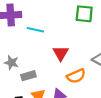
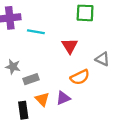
red triangle: (61, 53) -> (70, 46), moved

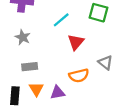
cyan line: (36, 32) -> (61, 20), moved, turned -63
gray star: (13, 67) -> (23, 37), moved

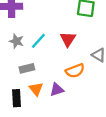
cyan line: (61, 20) -> (38, 41), moved

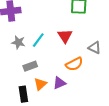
orange triangle: (36, 89) -> (40, 84), turned 32

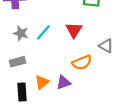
gray rectangle: (30, 66) -> (17, 62), moved

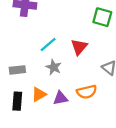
gray star: (21, 33) -> (54, 67), moved
orange semicircle: (82, 63) -> (87, 92), moved

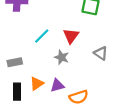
gray star: (54, 67) -> (62, 57), moved
orange semicircle: (87, 92) -> (79, 97), moved

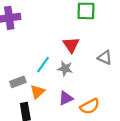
cyan line: (42, 36) -> (43, 65), moved
orange triangle: (37, 84) -> (37, 92), moved

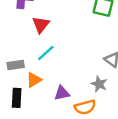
red triangle: (71, 45) -> (41, 25), moved
gray star: (65, 69) -> (99, 84), moved

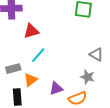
red triangle: (41, 25) -> (31, 31), turned 42

